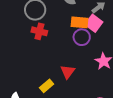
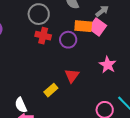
purple circle: (82, 37) -> (68, 40), moved

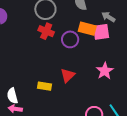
gray arrow: (102, 11) -> (108, 17), turned -120
pink square: (97, 27) -> (101, 32), turned 36
yellow rectangle: (51, 90) -> (45, 86), turned 40

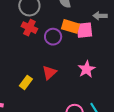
gray arrow: (108, 17) -> (100, 16), moved, turned -32
yellow rectangle: (45, 86) -> (26, 82), turned -64

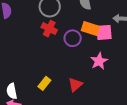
pink star: (87, 69) -> (99, 61), moved
red triangle: (49, 73) -> (75, 85), moved

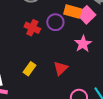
red cross: (49, 29) -> (32, 28), moved
pink square: (104, 32) -> (87, 15), turned -36

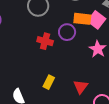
red triangle: (61, 68) -> (81, 87), moved

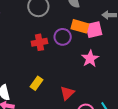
pink square: (97, 20) -> (94, 30), turned 30
red cross: (45, 41) -> (39, 42), turned -35

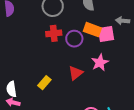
red cross: (39, 42) -> (54, 33), moved
red triangle: (67, 93) -> (76, 73), moved

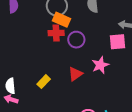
orange rectangle: (92, 30) -> (62, 20), moved
pink square: (106, 34) -> (118, 42), moved

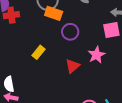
red cross: (56, 33) -> (11, 15), moved
yellow rectangle: (44, 82) -> (38, 52), moved

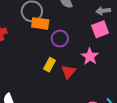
yellow rectangle: (38, 52) -> (50, 65), moved

